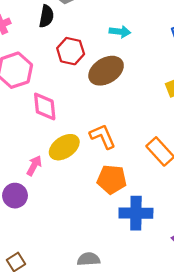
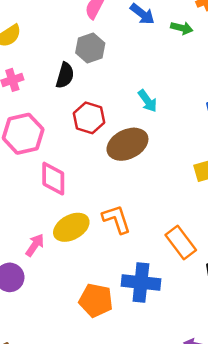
cyan arrow: (120, 32) -> (148, 101), turned 42
orange pentagon: (112, 179) -> (96, 300), moved
blue cross: (136, 213) -> (141, 282), moved

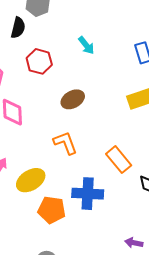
brown ellipse: (127, 144) -> (73, 99), moved, size x0.7
yellow ellipse: (71, 227) -> (31, 180), moved

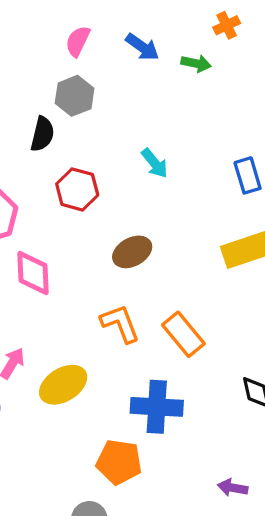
orange rectangle: (119, 160) -> (183, 334), moved
orange pentagon: (52, 210) -> (119, 462), moved

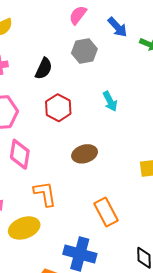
gray hexagon: (75, 96) -> (84, 51), moved
orange L-shape: (120, 323) -> (45, 194), moved

